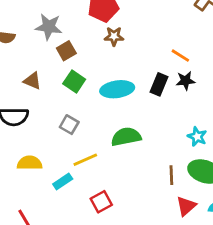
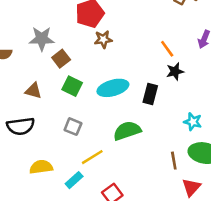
orange line: (180, 56) -> (167, 49), turned 30
black rectangle: (159, 84) -> (150, 94), moved

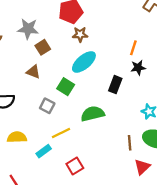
orange line: (167, 49) -> (133, 48), turned 48
green square: (72, 86) -> (66, 87), moved
cyan ellipse: (113, 88) -> (84, 62), moved, turned -30
brown triangle: (33, 91) -> (33, 72), moved

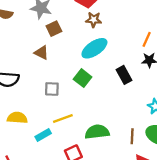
black rectangle: (115, 85) -> (124, 75), turned -56
green square: (66, 87) -> (83, 78), moved
gray square: (47, 106) -> (52, 89), turned -32
green semicircle: (93, 114) -> (97, 132), moved

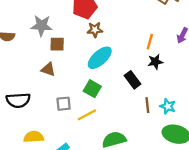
brown square: (54, 29) -> (57, 44), turned 35
yellow line: (63, 119) -> (87, 115), moved
brown line: (132, 136) -> (147, 105), moved

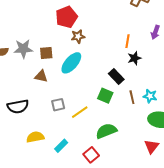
gray star: (42, 26) -> (23, 49), moved
cyan ellipse: (100, 58) -> (71, 63), moved
green square: (92, 89) -> (105, 96), moved

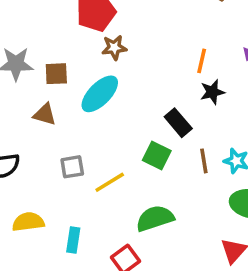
cyan rectangle: (61, 146) -> (73, 240), turned -40

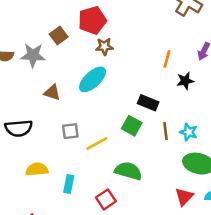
brown square: (56, 74) -> (59, 35), moved, turned -36
black star: (212, 92) -> (185, 81), moved
black rectangle: (178, 123) -> (148, 103), turned -30
green semicircle: (155, 218) -> (128, 171), turned 32

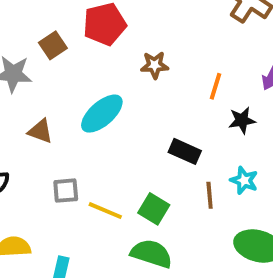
brown star: (104, 46) -> (155, 65), moved
green square: (132, 126) -> (154, 209), moved
cyan star: (189, 132) -> (244, 180), moved
yellow line: (97, 143) -> (105, 211), turned 50

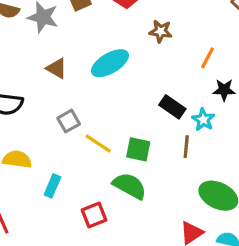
cyan star: (244, 180) -> (203, 120), moved
gray square: (66, 191) -> (69, 121), turned -35
green square: (154, 209) -> (138, 149), turned -30

